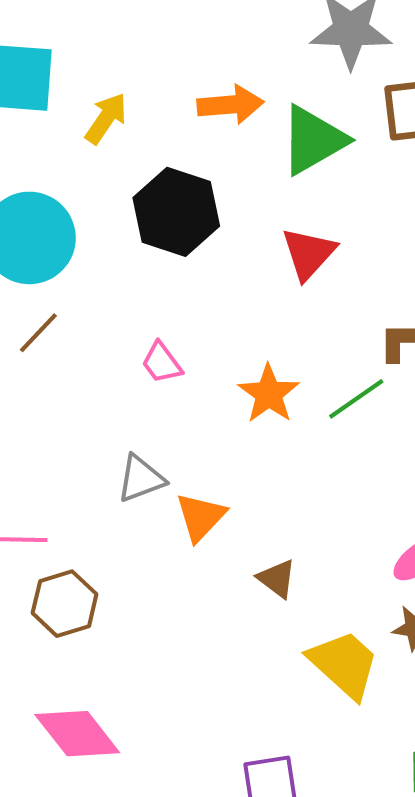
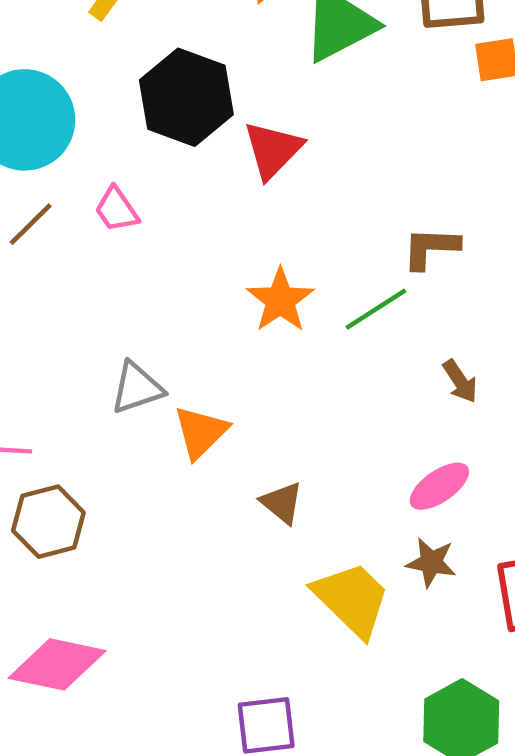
red triangle: (308, 253) -> (273, 150), moved
pink trapezoid: (162, 363) -> (117, 210), moved
pink diamond: (77, 734) -> (57, 664), turned -42

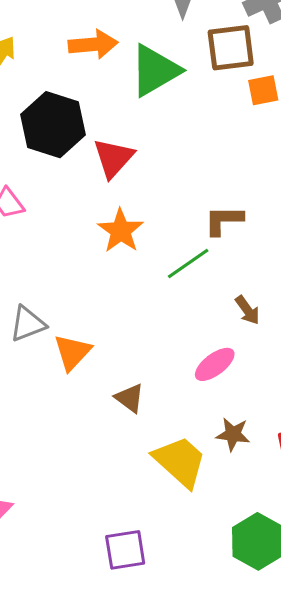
orange star: (280, 300) -> (121, 231), moved
pink ellipse: (439, 486) -> (215, 364), moved

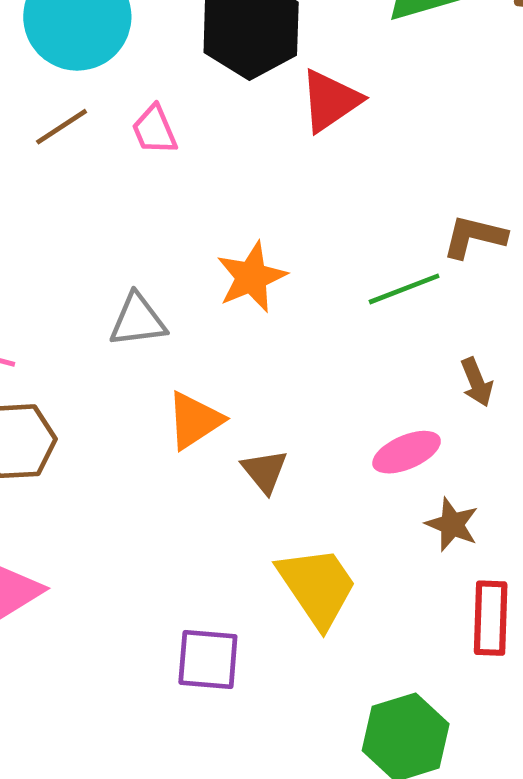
orange star: (121, 231) -> (251, 277), moved
orange triangle: (72, 352) -> (194, 420), moved
brown star: (233, 434) -> (452, 524), moved
purple square: (125, 550) -> (208, 660), moved

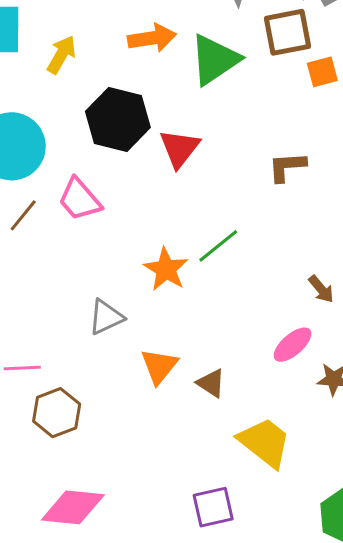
pink trapezoid: (154, 130) -> (80, 199), size x1.4
brown L-shape: (474, 237) -> (287, 167), moved
green line: (404, 289) -> (218, 246), moved

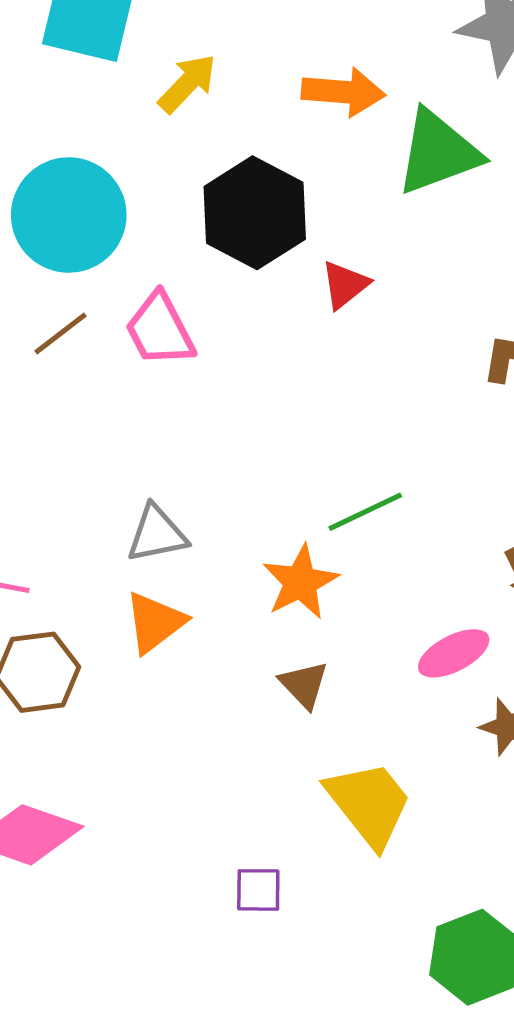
red triangle: (179, 148) -> (345, 285), size x0.7
green line: (218, 246) -> (365, 512), moved
orange star: (166, 269) -> (300, 582), moved
orange triangle: (159, 366) -> (155, 622), moved
purple square: (213, 507) -> (258, 890), size x0.7

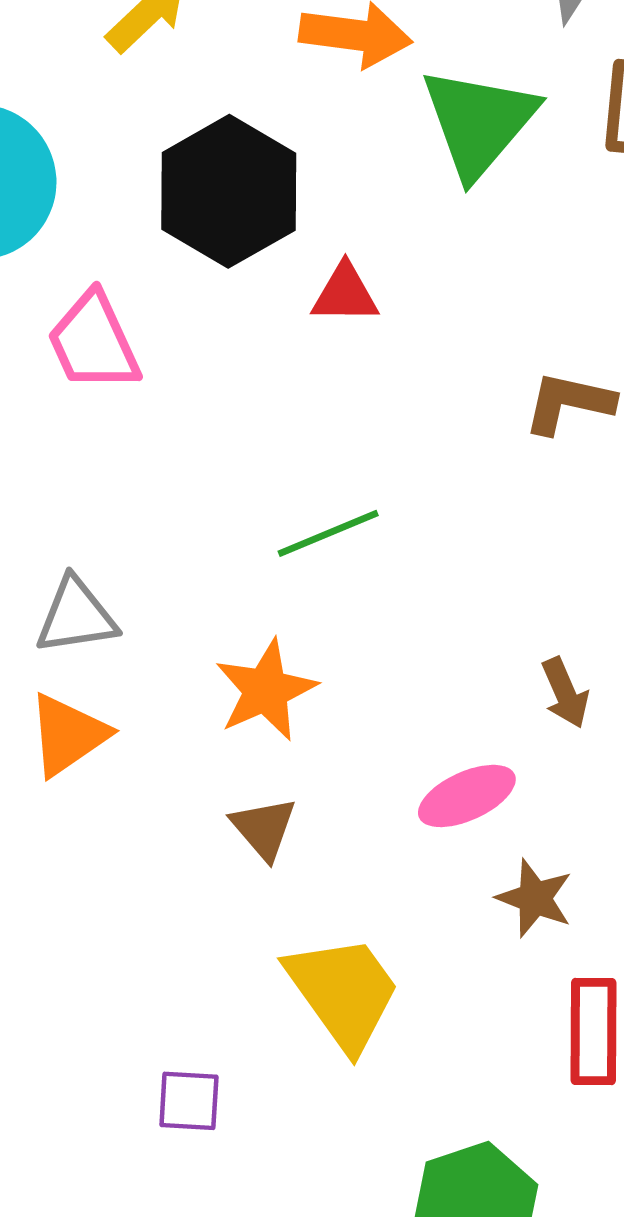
green triangle: (438, 152) -> (479, 122), turned -32
red triangle: (345, 285) -> (345, 294), turned 36
green line: (365, 512) -> (328, 533), moved

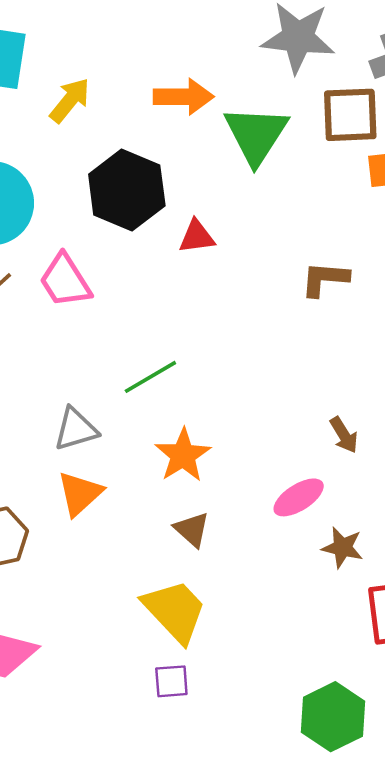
green line: (328, 533) -> (150, 377), moved
yellow trapezoid: (343, 992) -> (175, 611), moved

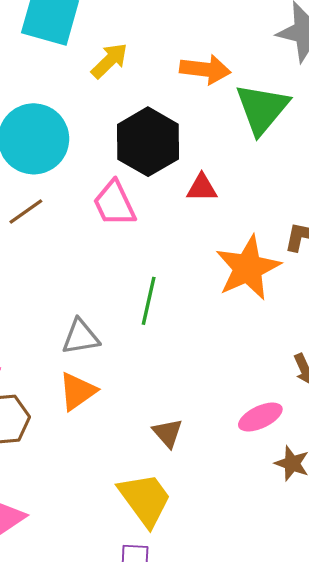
pink trapezoid: (65, 281) -> (114, 203), moved
green line: (150, 377) -> (149, 301), turned -54
orange star: (183, 455) -> (248, 268), moved, size x1.4

